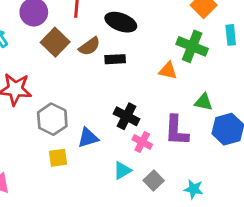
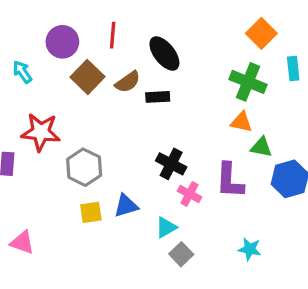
black ellipse: (121, 22) -> (164, 54), turned 32
orange triangle: (168, 71) -> (241, 122), moved
blue triangle: (88, 138) -> (126, 206), moved
gray square: (154, 180) -> (181, 254), moved

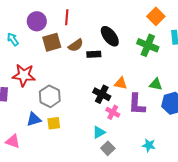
black ellipse: (164, 54) -> (110, 36), moved
brown square: (88, 77) -> (52, 42), turned 30
orange triangle: (241, 122) -> (121, 83), moved
blue triangle: (126, 206) -> (34, 119), moved

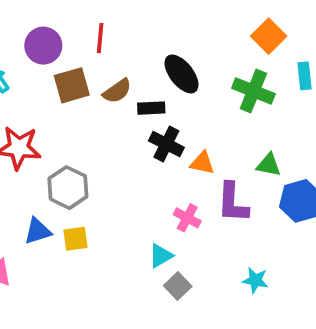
black cross: (102, 94) -> (166, 144), moved

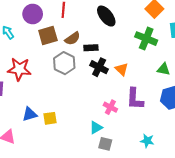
black ellipse: (182, 74) -> (106, 16), moved
orange triangle: (202, 163) -> (122, 69), moved, turned 32
green triangle: (269, 165) -> (164, 69), moved
gray hexagon: (68, 188) -> (64, 63), moved
gray square: (178, 286) -> (105, 144), turned -32

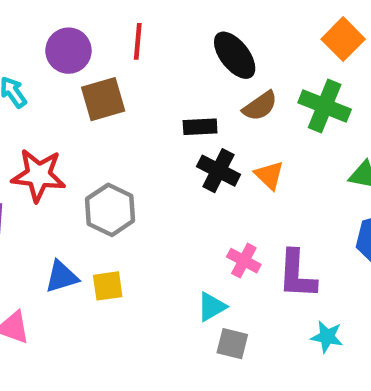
brown semicircle: (73, 39) -> (260, 106), moved
gray hexagon: (64, 63) -> (110, 210), moved
purple L-shape: (135, 99) -> (297, 274), moved

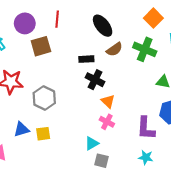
orange triangle: (269, 175) -> (108, 101), moved
purple L-shape: (297, 274) -> (146, 128), moved

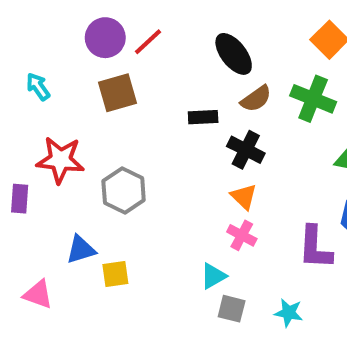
red line: (57, 19) -> (148, 42), turned 42
purple circle: (25, 23) -> (105, 38), moved
black cross: (95, 80) -> (246, 150), moved
yellow square: (43, 134) -> (115, 274), moved
cyan star: (146, 157) -> (289, 313), moved

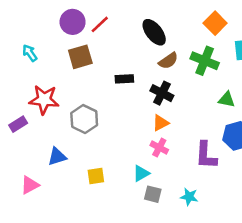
black rectangle: (203, 117) -> (124, 79), moved
orange triangle: (244, 197) -> (161, 123), turned 48
purple rectangle: (20, 199) -> (18, 124), turned 54
yellow square: (115, 274) -> (96, 176), moved
pink triangle: (38, 294) -> (30, 185), turned -48

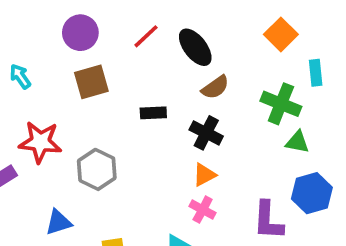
red line: (100, 24) -> (146, 36), moved
green cross: (205, 61) -> (281, 104), moved

